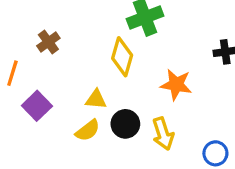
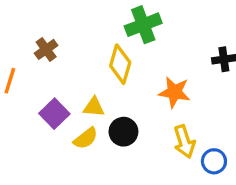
purple square: (37, 106) -> (54, 114), moved
yellow arrow: (163, 134) -> (184, 142), moved

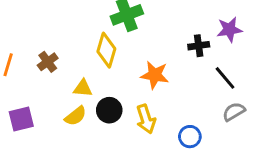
brown cross: (46, 49) -> (48, 62), moved
purple square: (54, 114) -> (21, 119), moved, turned 30
yellow arrow: (184, 142) -> (146, 119), moved

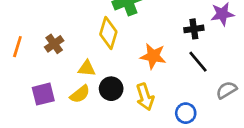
black line: (225, 78) -> (198, 62), moved
purple square: (21, 119) -> (43, 94), moved

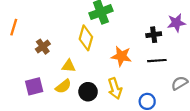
orange line: (17, 47) -> (14, 27), moved
black line: (198, 62) -> (157, 61), turned -54
black circle: (111, 89) -> (88, 92), moved

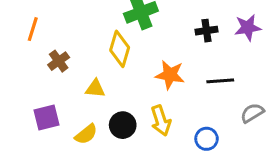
orange line: (14, 27) -> (33, 29), moved
black cross: (154, 35) -> (207, 31), moved
yellow semicircle: (63, 86) -> (86, 134), moved

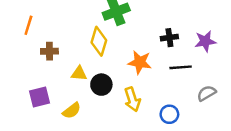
purple star: (248, 28) -> (205, 41), moved
black cross: (207, 31) -> (169, 38), moved
brown cross: (59, 61) -> (49, 51), turned 35
black circle: (123, 125) -> (101, 85), moved

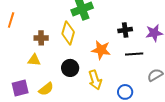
brown cross: (49, 51) -> (41, 38), moved
yellow triangle: (79, 73) -> (34, 60), moved
purple square: (40, 97) -> (20, 88), moved

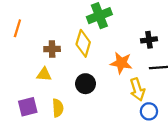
yellow arrow: (95, 80) -> (137, 89), moved
yellow semicircle: (46, 89) -> (58, 108), turned -56

